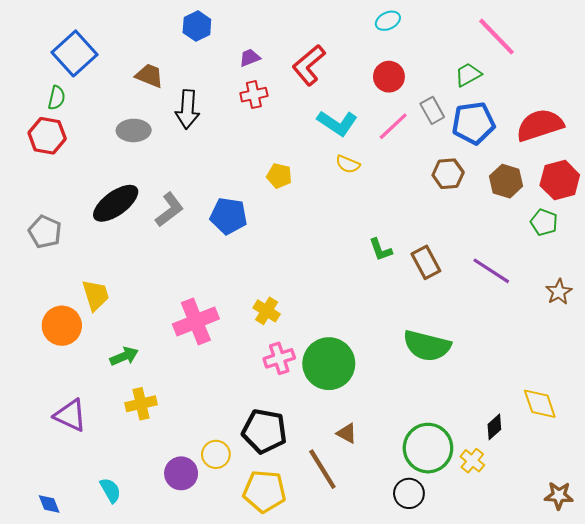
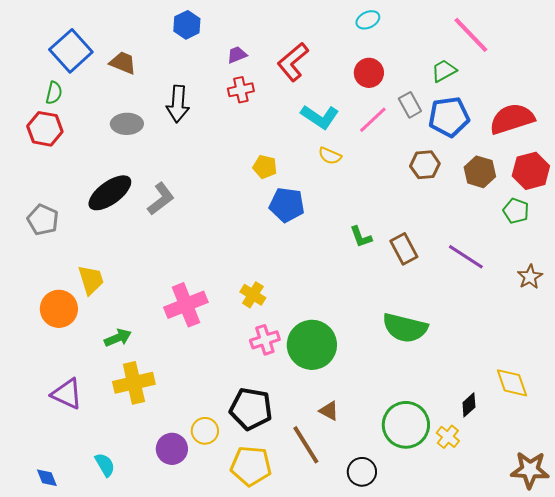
brown trapezoid: (149, 76) -> (123, 63), moved
blue pentagon: (229, 216) -> (287, 205), moved
yellow cross: (141, 404) -> (134, 383), size x1.4
black circle: (409, 493) -> (362, 472), moved
brown star: (559, 496) -> (530, 470), size x1.4

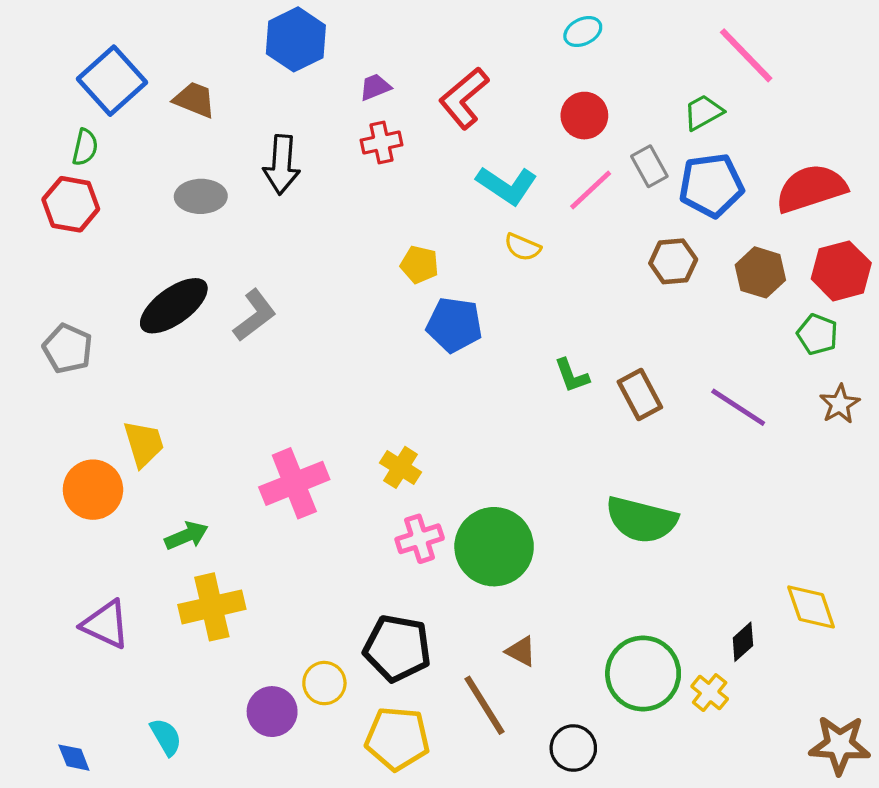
blue hexagon: (187, 25) -> (296, 39), size x1.4
brown star: (530, 277) -> (840, 404), moved

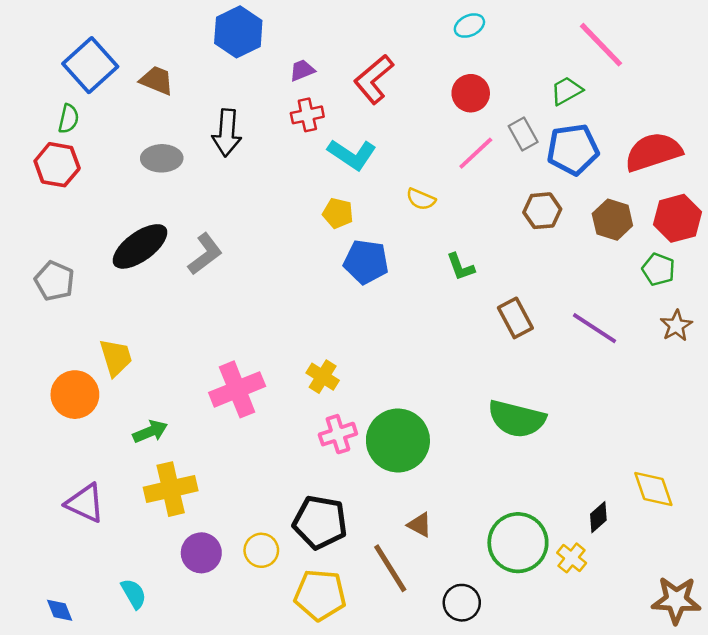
cyan L-shape: (507, 185) -> (352, 154), moved
green L-shape: (572, 376) -> (460, 267), moved
purple circle: (272, 712) -> (201, 553), moved

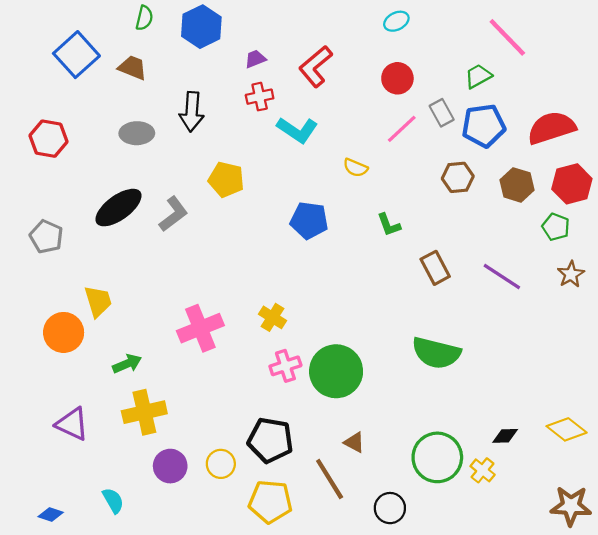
green semicircle: (69, 119) -> (144, 18), moved
yellow pentagon: (338, 213) -> (226, 180), moved, size x1.4
yellow diamond: (653, 489) -> (567, 429), moved, turned -33
black diamond: (598, 517) -> (505, 436), turned 40
blue diamond: (60, 610) -> (51, 515), turned -50

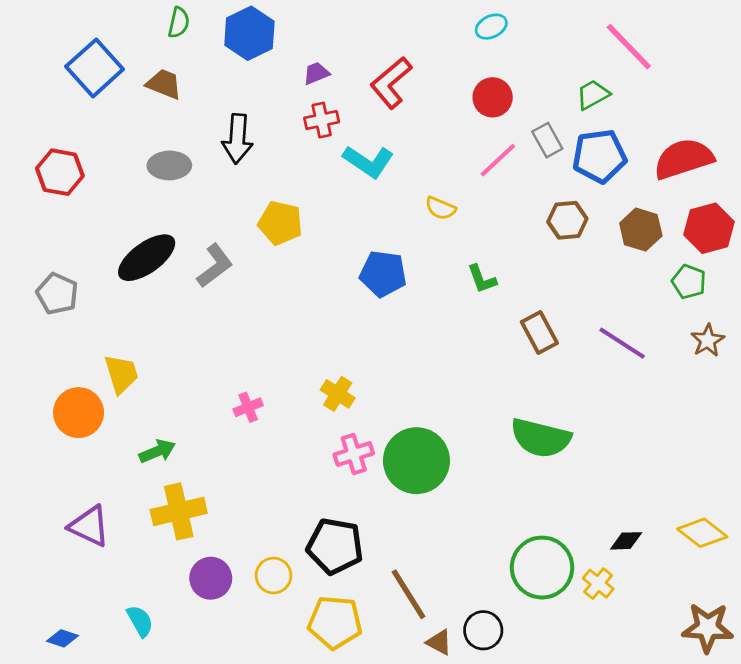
pink cross: (200, 328) -> (248, 407), size x0.5
brown triangle: (354, 442) -> (439, 642), moved

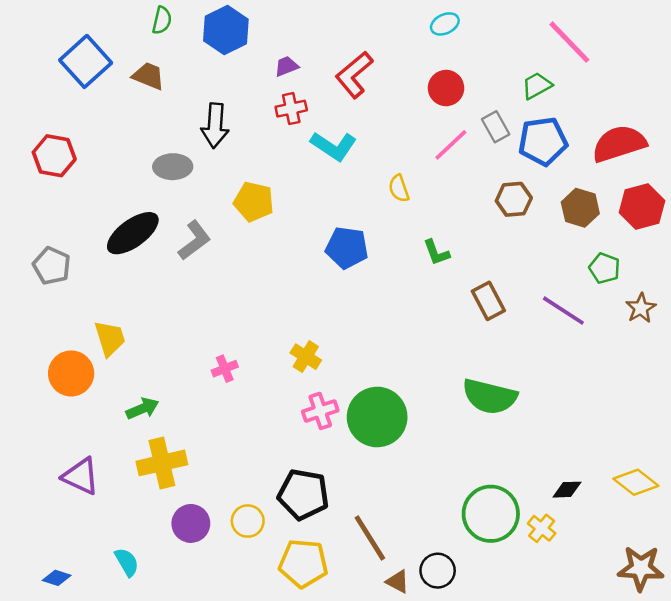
gray ellipse: (169, 165) -> (173, 167), moved
yellow semicircle: (440, 208) -> (399, 188), turned 48
green pentagon: (689, 282) -> (604, 268), moved

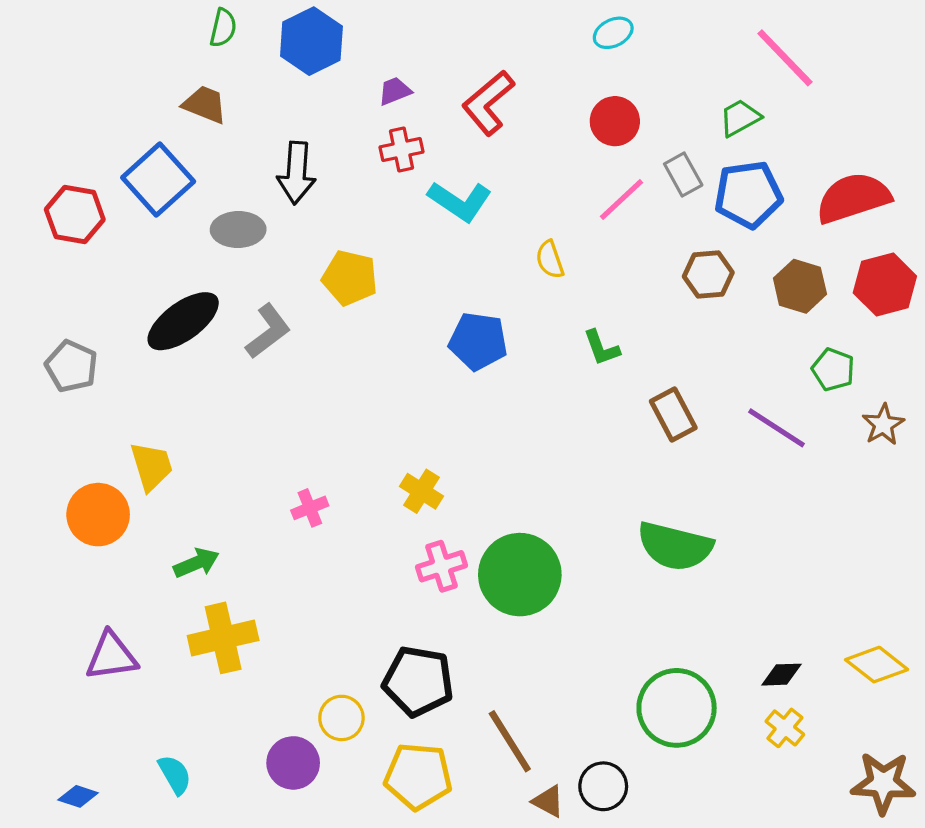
blue square: (86, 61) -> (158, 180), moved
purple triangle: (81, 476) -> (111, 656), turned -33
purple circle: (191, 523) -> (293, 763), moved
yellow cross: (542, 528) -> (785, 728), moved

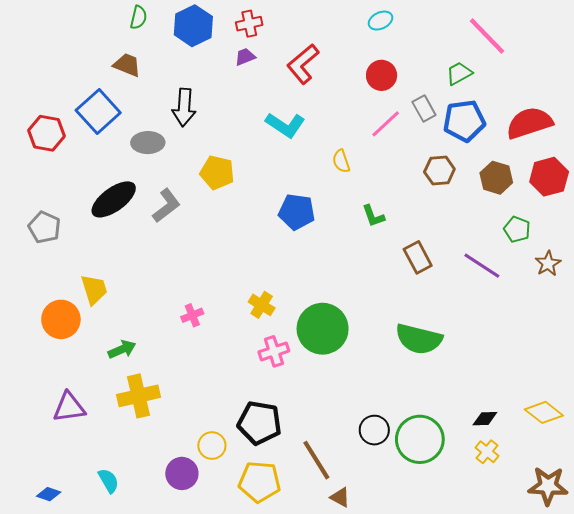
red cross: (401, 149) -> (249, 24), moved
green circle: (520, 575) -> (323, 329), moved
black circle: (603, 786) -> (374, 430), moved

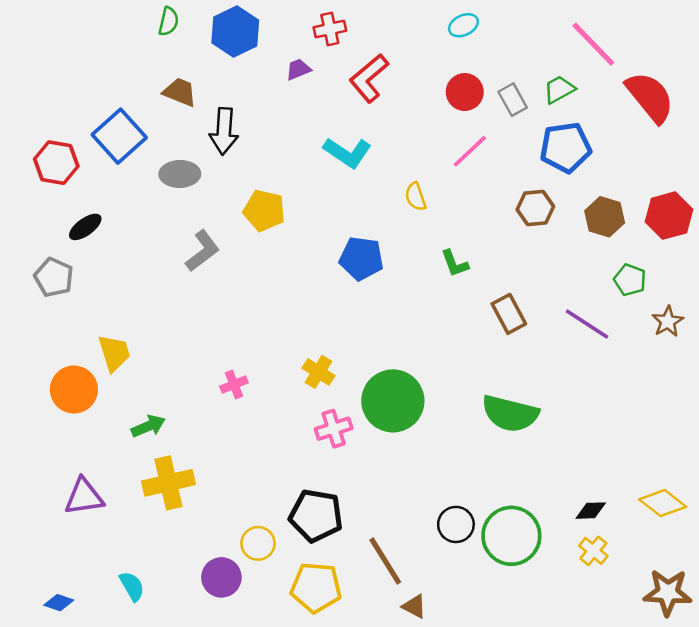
red cross: (249, 24) -> (330, 29), moved
brown trapezoid: (127, 65) -> (180, 92), moved
gray rectangle: (424, 108) -> (513, 100), moved
red semicircle: (529, 123) -> (650, 97), moved, turned 69
black ellipse: (114, 199) -> (85, 227), moved, size x0.6

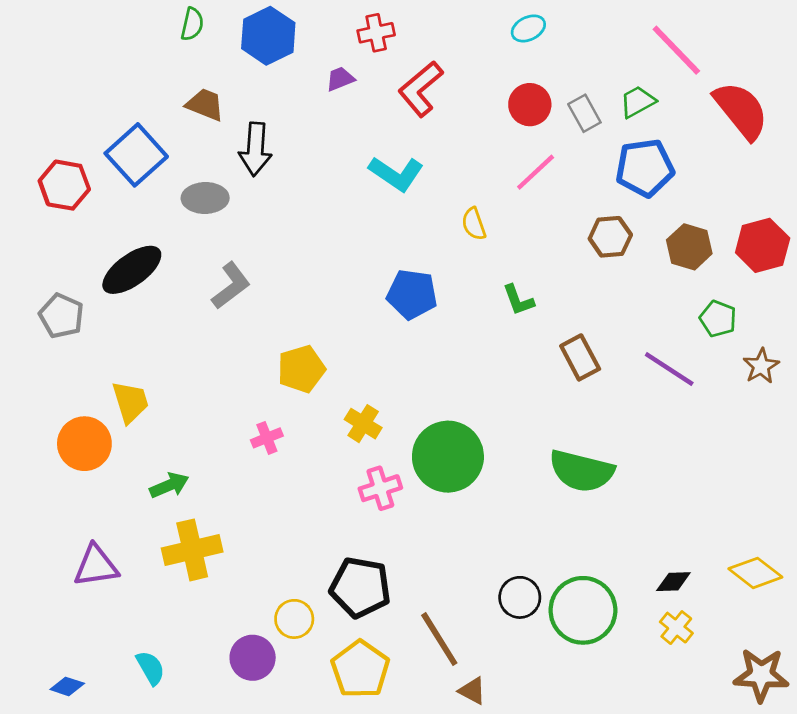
yellow pentagon: (264, 211) -> (301, 369), moved, turned -30
black ellipse: (85, 227) -> (132, 270), moved, size x1.6
yellow pentagon: (316, 587) -> (360, 669), turned 30

